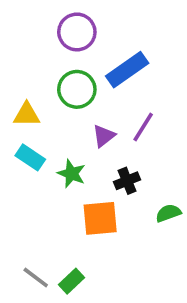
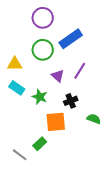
purple triangle: (104, 136) -> (58, 76), turned -40
green semicircle: (168, 213) -> (94, 119), turned 40
green rectangle: (71, 281) -> (40, 144), moved

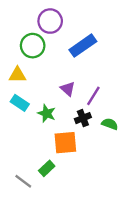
green circle: (43, 50) -> (33, 46), moved
purple line: (80, 71) -> (93, 96), moved
green semicircle: (94, 119) -> (110, 124), moved

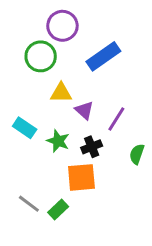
yellow triangle: (17, 75) -> (61, 93), moved
black cross: (83, 118) -> (92, 147), moved
green semicircle: (110, 124) -> (137, 154), turned -91
gray line: (23, 181) -> (29, 204), moved

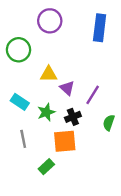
green circle: (41, 56) -> (19, 50), moved
blue rectangle: (103, 56) -> (100, 28), moved, turned -48
green star: (58, 141) -> (46, 112), turned 30
gray line: (29, 204) -> (23, 139), moved, turned 42

